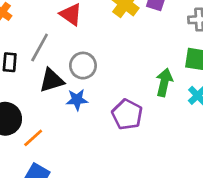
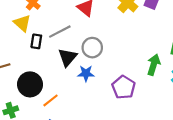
gray line: (40, 47) -> (60, 32), turned 30
black triangle: (52, 80) -> (68, 57), turned -36

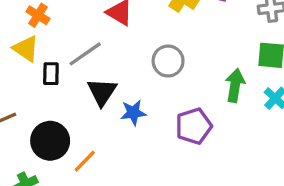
gray circle: (92, 48) -> (168, 61), moved
purple pentagon: (124, 87) -> (194, 126), turned 30

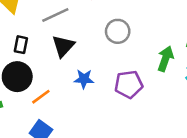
black rectangle: (51, 74) -> (21, 45), moved
blue star: (133, 113) -> (84, 79), moved

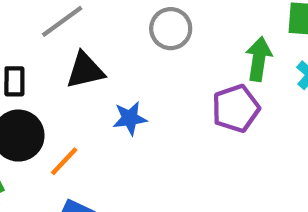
black triangle: (63, 46) -> (85, 70), turned 45
purple pentagon: (129, 84) -> (236, 108), moved

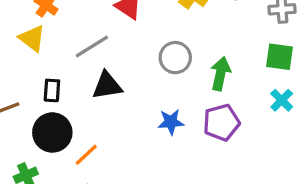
green arrow: (259, 59) -> (220, 74), moved
blue star: (130, 118) -> (171, 122), moved

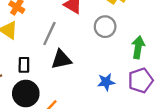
gray line: (92, 47) -> (49, 33), turned -30
gray circle: (175, 58) -> (105, 27), moved

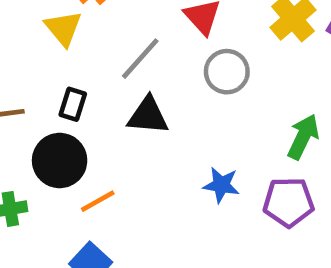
gray circle: (105, 27) -> (227, 72), moved

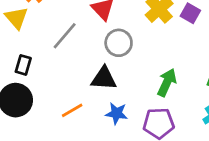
black triangle: (148, 116) -> (104, 78), moved
orange line: (98, 201) -> (72, 110), moved

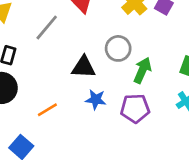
gray circle: (119, 43) -> (118, 48), moved
orange line: (72, 110) -> (47, 110), moved

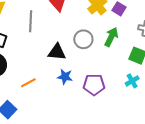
gray line: (47, 28) -> (31, 21), turned -40
green arrow: (142, 70) -> (111, 37), moved

